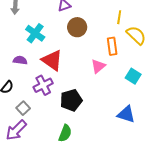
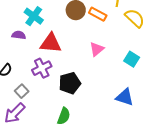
orange rectangle: (112, 46) -> (98, 14), moved, turned -54
purple semicircle: (20, 60) -> (19, 35), moved
red triangle: (52, 60) -> (51, 43), turned -30

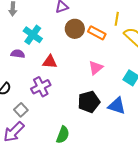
red triangle: (51, 43) -> (50, 62), size x0.7
black pentagon: (70, 83) -> (89, 102), moved
blue triangle: (125, 97) -> (117, 106), moved

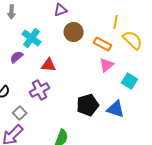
orange rectangle: (97, 33) -> (103, 44), moved
purple semicircle: (18, 54) -> (17, 57), turned -48
pink triangle: (96, 68) -> (107, 65), moved

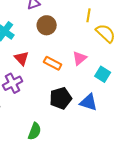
orange rectangle: (103, 44) -> (53, 63), moved
red triangle: (49, 65) -> (22, 58), turned 42

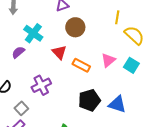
red triangle: (22, 58) -> (59, 52), moved
cyan square: (103, 74) -> (131, 65), moved

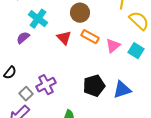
orange rectangle: (81, 65) -> (90, 37), moved
purple cross: (41, 85) -> (46, 85), moved
blue triangle: (117, 104) -> (122, 90), turned -36

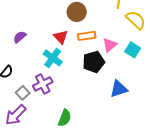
cyan cross: (38, 19) -> (53, 58), moved
orange rectangle: (90, 37) -> (87, 36), turned -36
black pentagon: (94, 86) -> (94, 62), moved

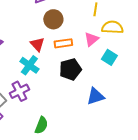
yellow semicircle: (136, 20) -> (112, 27), turned -40
pink triangle: (110, 45) -> (91, 39), moved

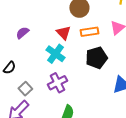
purple cross: (19, 91) -> (57, 83), moved

